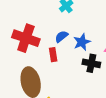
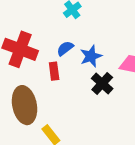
black cross: (91, 63) -> (102, 83), turned 30

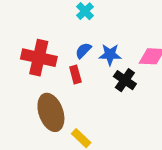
blue star: (91, 56) -> (110, 55), turned 30

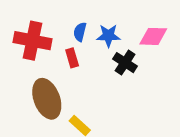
blue semicircle: (83, 50) -> (80, 32), turned -30

